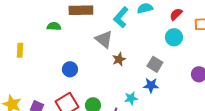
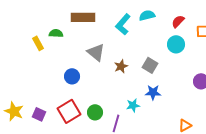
gray triangle: (104, 39) -> (96, 52), moved
yellow rectangle: (20, 50) -> (38, 43), moved, turned -32
gray square: (155, 64) -> (150, 65), moved

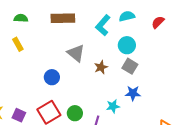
green semicircle: (56, 33) -> (21, 18), moved
cyan circle: (176, 44) -> (127, 45), moved

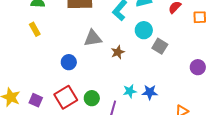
gray triangle: (76, 53) -> (93, 38), turned -48
gray square: (130, 66) -> (160, 46), moved
blue star: (133, 93) -> (150, 92), moved

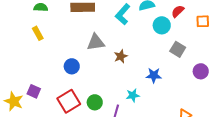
cyan circle: (144, 30) -> (162, 25), moved
gray square: (160, 46) -> (178, 49), moved
blue star: (150, 92) -> (154, 75), moved
purple square: (36, 100) -> (34, 91), moved

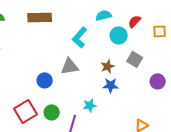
cyan L-shape: (123, 14) -> (80, 37), moved
gray triangle: (96, 42) -> (70, 66), moved
brown star: (121, 56) -> (108, 66), moved
blue circle: (72, 66) -> (45, 80), moved

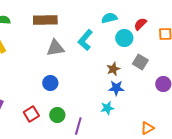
gray triangle: (70, 66) -> (55, 48), moved
cyan star: (90, 105) -> (107, 108), moved
red square: (26, 111) -> (31, 114), size x0.7

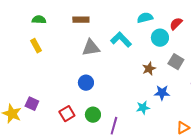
brown rectangle: (45, 20) -> (81, 20), size x0.7
cyan L-shape: (85, 40) -> (121, 40), turned 95
blue star: (116, 88) -> (162, 93), moved

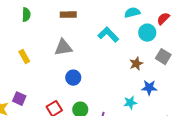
green semicircle: (39, 20) -> (26, 15), turned 88
yellow rectangle: (36, 46) -> (24, 57), moved
gray triangle: (91, 48) -> (63, 48), moved

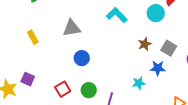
gray square: (163, 57) -> (169, 48), moved

